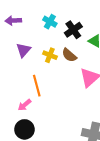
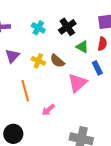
black cross: (73, 30) -> (67, 27), moved
pink arrow: (24, 105) -> (48, 110), moved

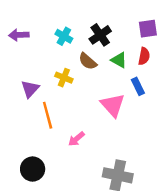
purple triangle: (12, 56) -> (30, 89), moved
brown semicircle: (57, 61) -> (88, 61), moved
pink triangle: (77, 83) -> (113, 105), turned -30

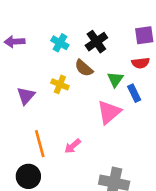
red semicircle: (144, 56) -> (141, 63), turned 72
green triangle: (119, 60) -> (115, 79), moved, turned 36
pink triangle: (113, 105) -> (109, 112), turned 32
orange line: (48, 115) -> (40, 144), moved

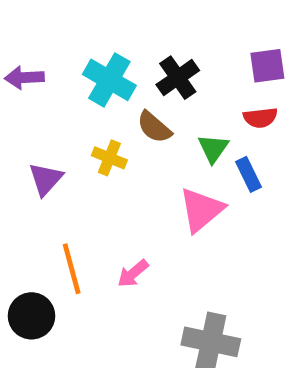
cyan cross: (60, 43) -> (109, 80), size x1.5
black circle: (28, 176) -> (31, 316), moved

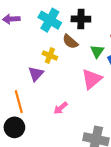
black cross: (178, 78) -> (81, 19), turned 36
purple triangle: (46, 179) -> (36, 74), moved
orange line: (72, 269) -> (19, 102), moved

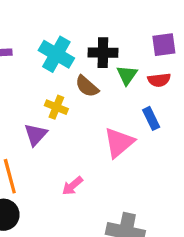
green triangle: (97, 51) -> (127, 75), moved

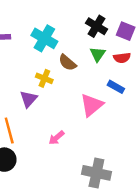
purple square: (164, 45) -> (126, 31), turned 30
black cross: (103, 53) -> (96, 26), moved, turned 30
blue rectangle: (151, 118) -> (116, 87), turned -35

